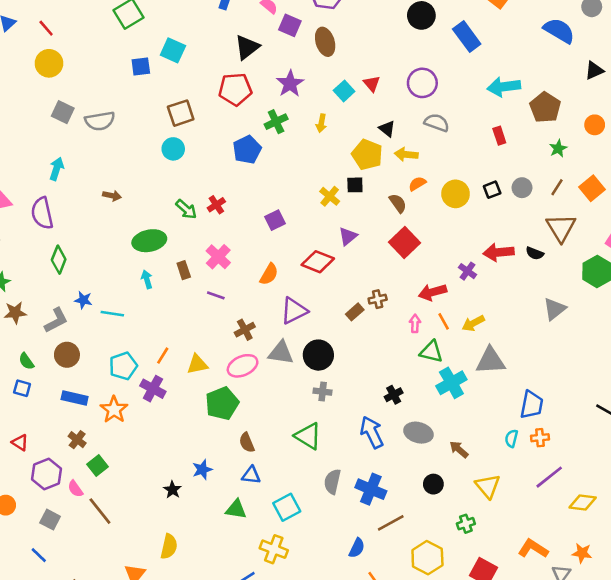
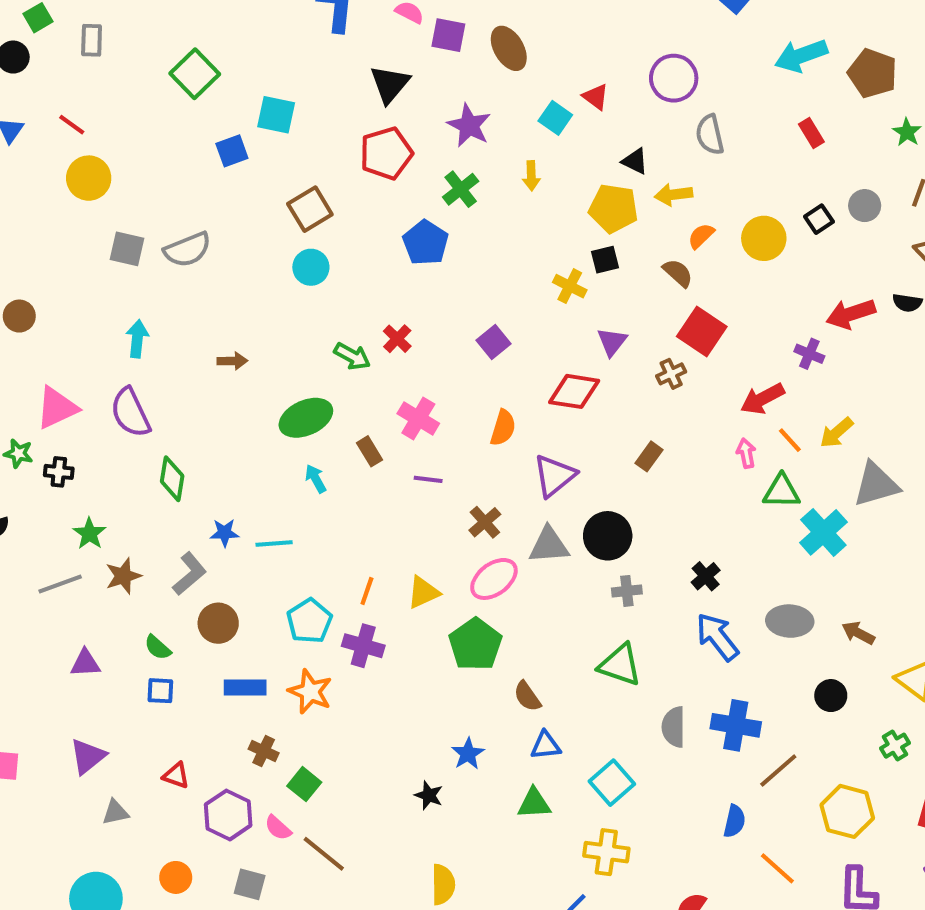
gray semicircle: (437, 123) -> (710, 135), turned -110
brown cross: (378, 299) -> (671, 374), moved
black cross: (394, 395) -> (706, 576), moved

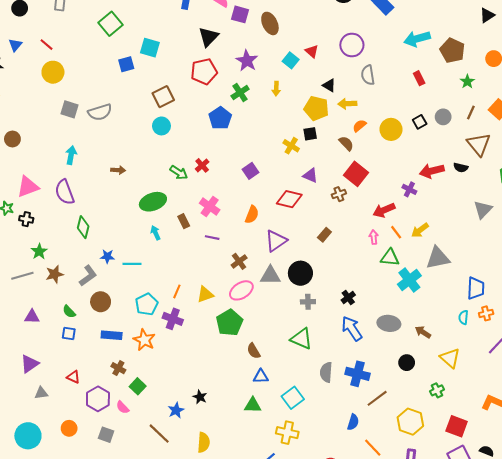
purple triangle: (612, 342) -> (310, 175), turned -49
blue star: (468, 754) -> (176, 410), moved
brown line: (324, 854) -> (159, 434), moved

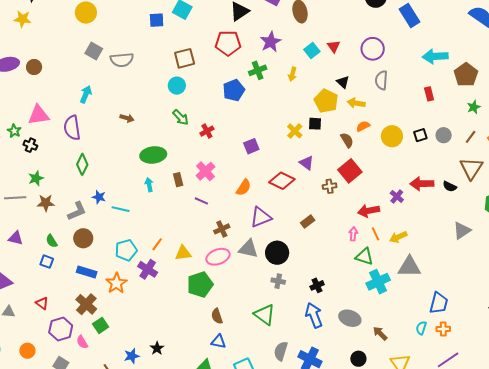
green arrow: (179, 173) -> (181, 117), moved
brown cross: (118, 368) -> (86, 304), size x1.5

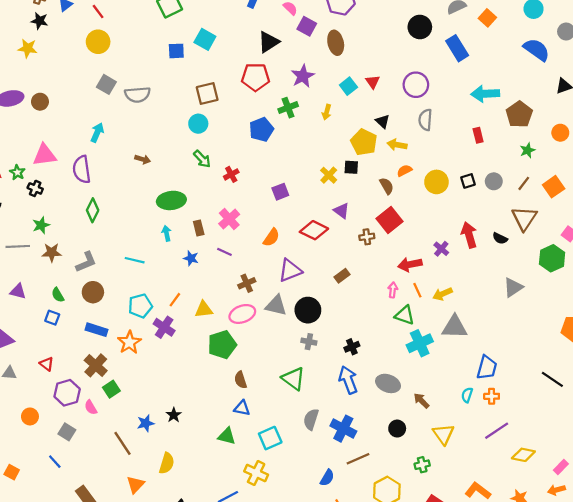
red arrow: (422, 184) -> (469, 235), turned 75
blue star: (99, 197) -> (191, 258), moved

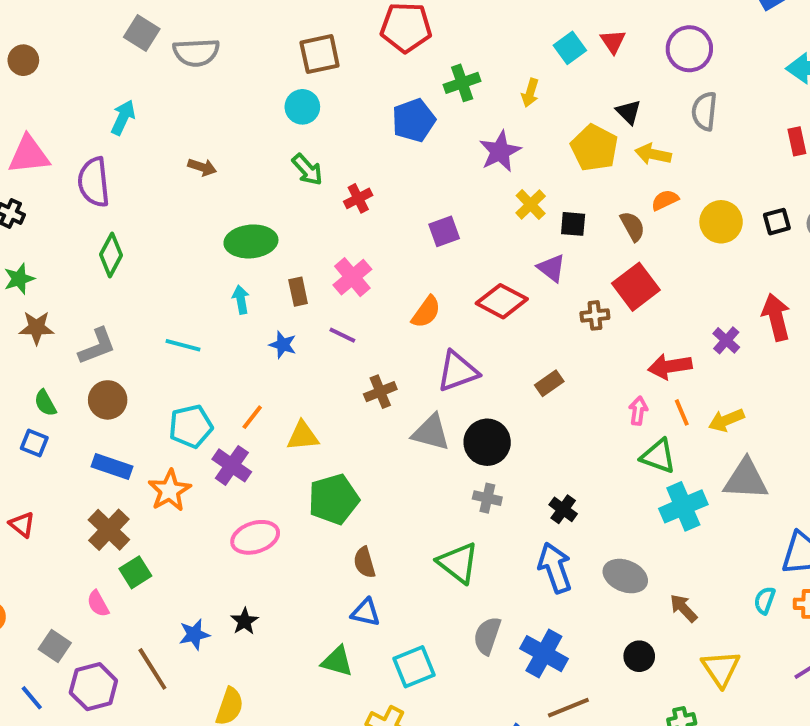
purple star: (303, 76) -> (500, 151), moved
black square: (351, 167) -> (573, 224), moved
pink ellipse: (242, 314) -> (255, 537), moved
black cross: (352, 347) -> (563, 509), turned -32
purple hexagon: (67, 393) -> (93, 687), moved

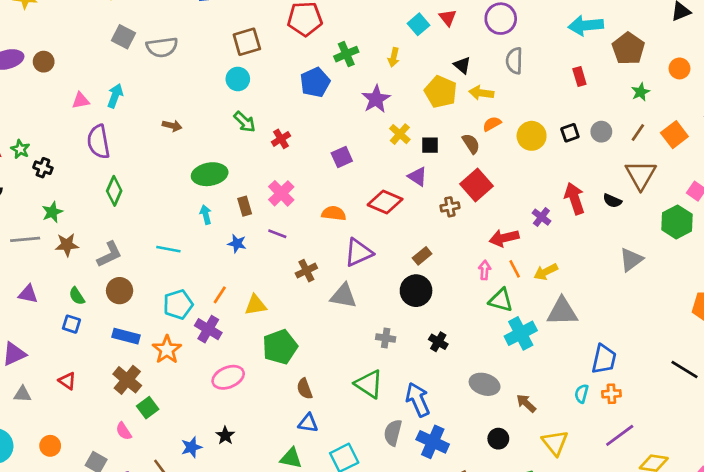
pink triangle: (29, 155) -> (81, 101), moved, size x0.6
orange semicircle: (426, 312) -> (334, 213), turned -115
black circle: (487, 442) -> (416, 291), moved
blue arrow: (555, 568) -> (418, 400), moved

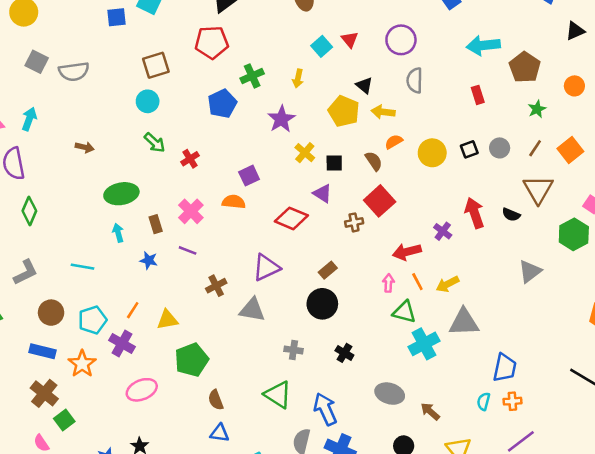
orange semicircle: (334, 213) -> (234, 202), moved
brown circle: (120, 291) -> (51, 313), moved

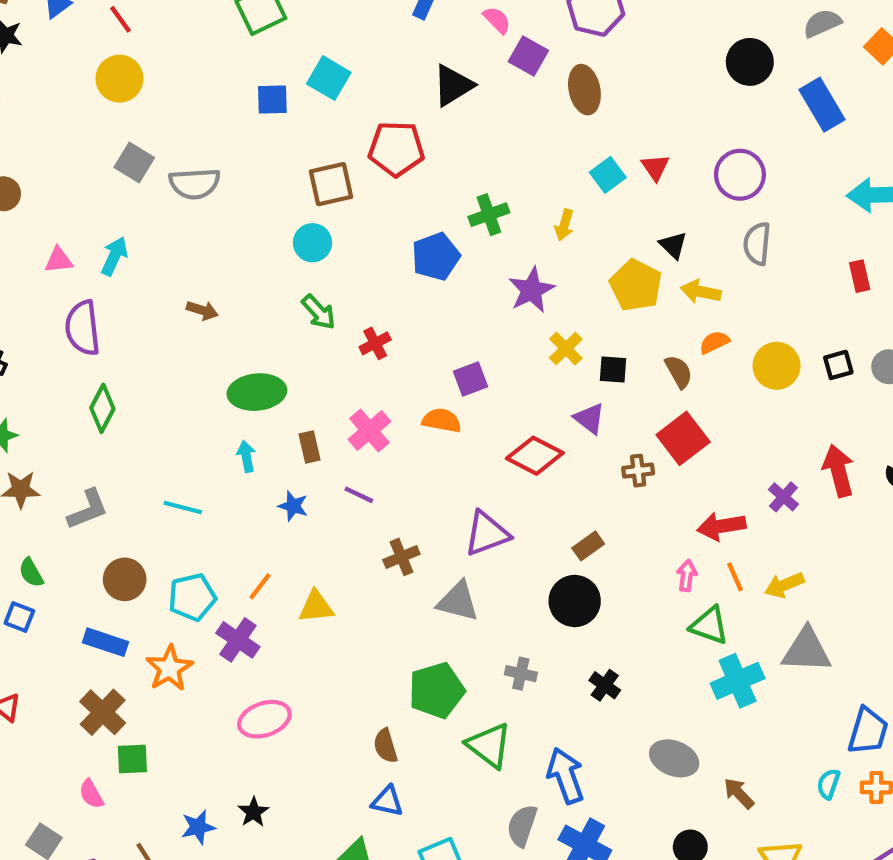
red pentagon: (212, 42) -> (396, 149), moved
green pentagon: (192, 360) -> (437, 690), moved
green square: (64, 420) -> (132, 759), turned 30

